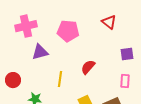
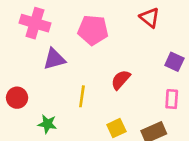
pink cross: (26, 26) -> (35, 23), turned 30
purple square: (127, 54) -> (174, 62), turned 32

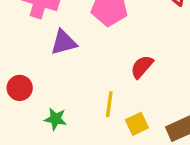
yellow line: (82, 96) -> (109, 104), moved

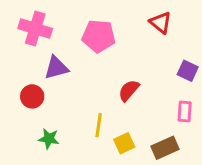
red circle: (20, 88) -> (32, 96), moved

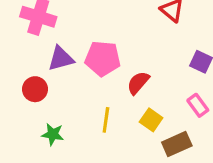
pink pentagon: (99, 36) -> (103, 59), moved
pink rectangle: (185, 112) -> (198, 105), turned -40
yellow square: (124, 143) -> (151, 120), moved, turned -30

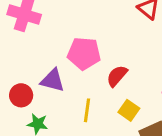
purple triangle: (61, 59) -> (53, 80), moved, turned 30
red circle: (35, 89) -> (21, 95), moved

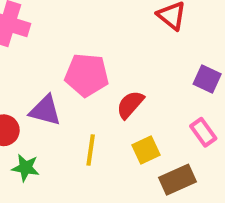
yellow square: (129, 110) -> (146, 150), turned 30

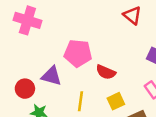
red semicircle: (130, 105) -> (106, 72), turned -108

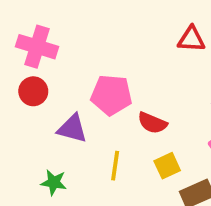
red triangle: (132, 15) -> (191, 39), turned -36
red circle: (25, 89) -> (33, 91), moved

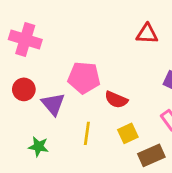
red circle: (33, 91) -> (24, 89), moved
purple triangle: (72, 128) -> (53, 104), turned 35

